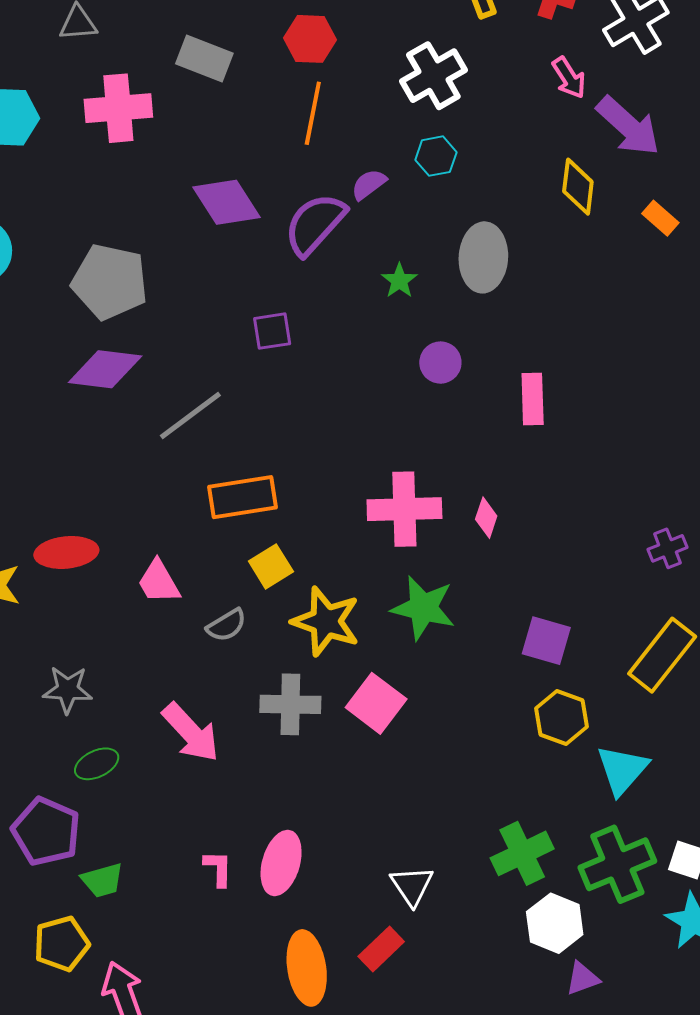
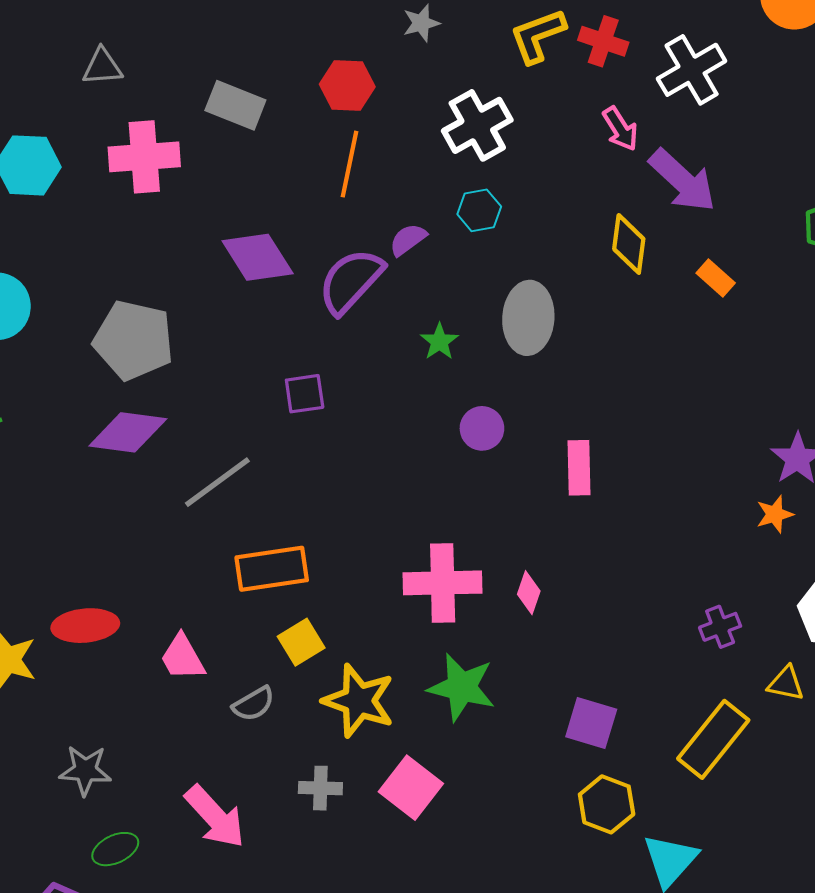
gray cross: (290, 704) -> (320, 788), size x0.7

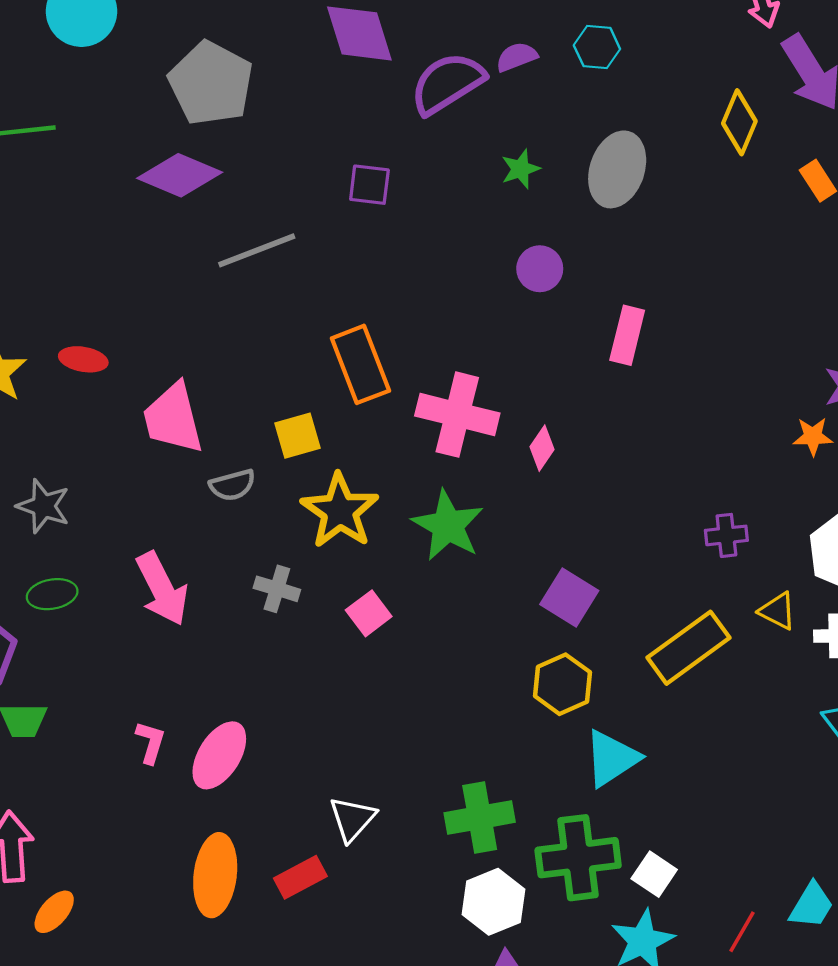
orange rectangle: (272, 569) -> (360, 364), moved, turned 62
red ellipse: (85, 626) -> (83, 359), size x0.7
pink trapezoid: (182, 657) -> (173, 418), size x1.4
pink square: (411, 788) -> (369, 613), size x0.7

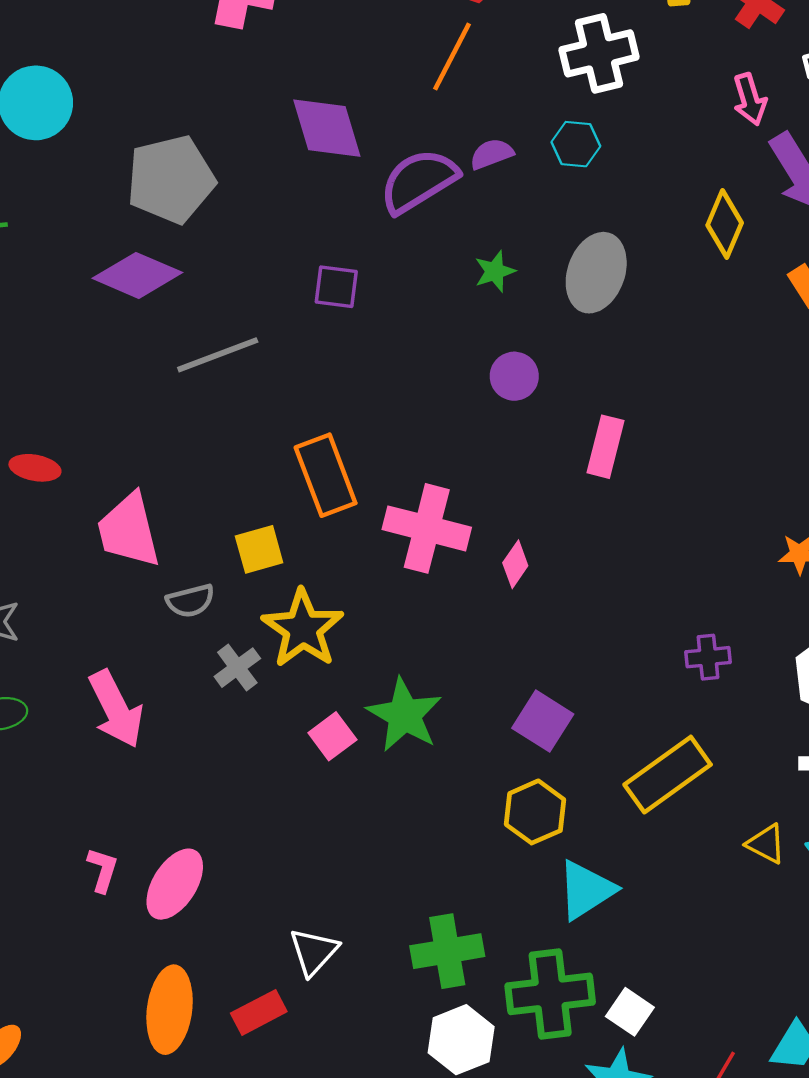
gray pentagon: (211, 83) -> (171, 179), turned 30
green star: (448, 526) -> (404, 715), moved
gray cross: (277, 589) -> (237, 668), moved, turned 36
yellow triangle: (778, 611) -> (766, 844), moved

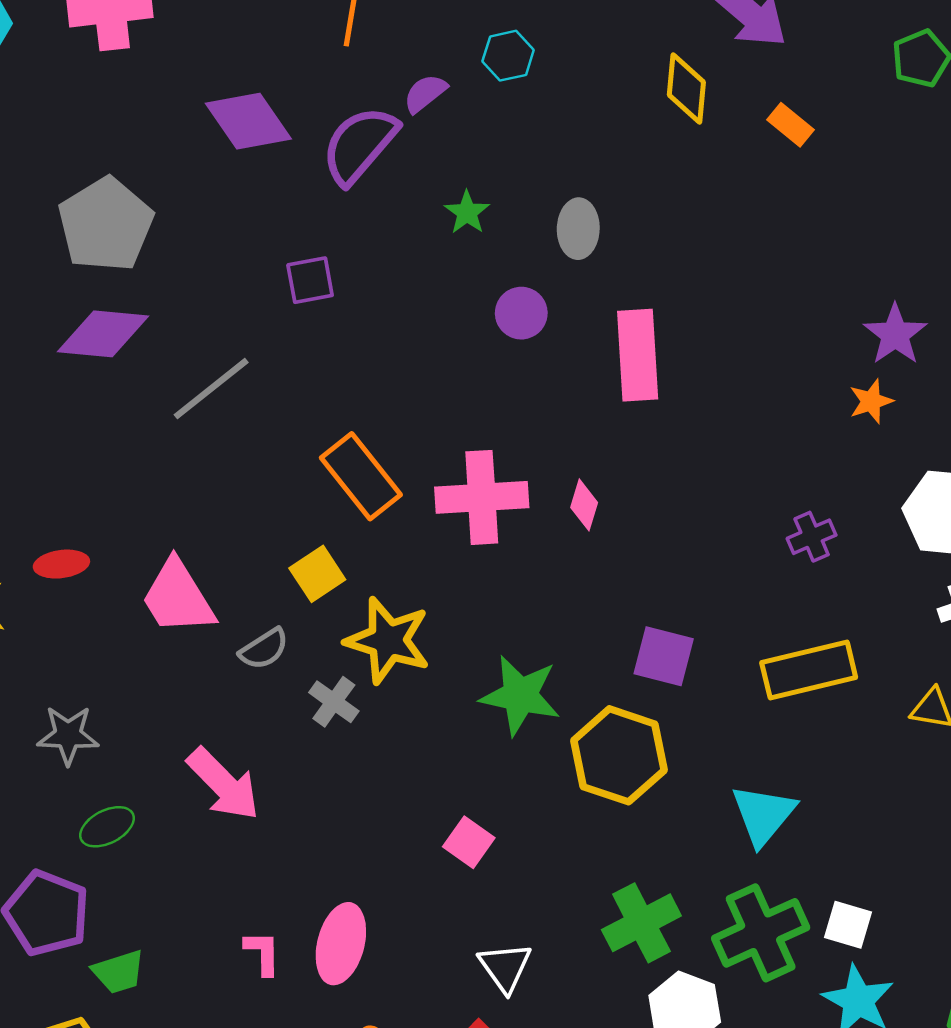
gray ellipse: (596, 273) -> (578, 229), moved, size x0.7
pink rectangle: (605, 447) -> (638, 355), size x1.4
pink square: (332, 736) -> (469, 842), moved
yellow rectangle: (668, 775) -> (809, 670), turned 40
yellow hexagon: (535, 812) -> (619, 755), moved, size x1.4

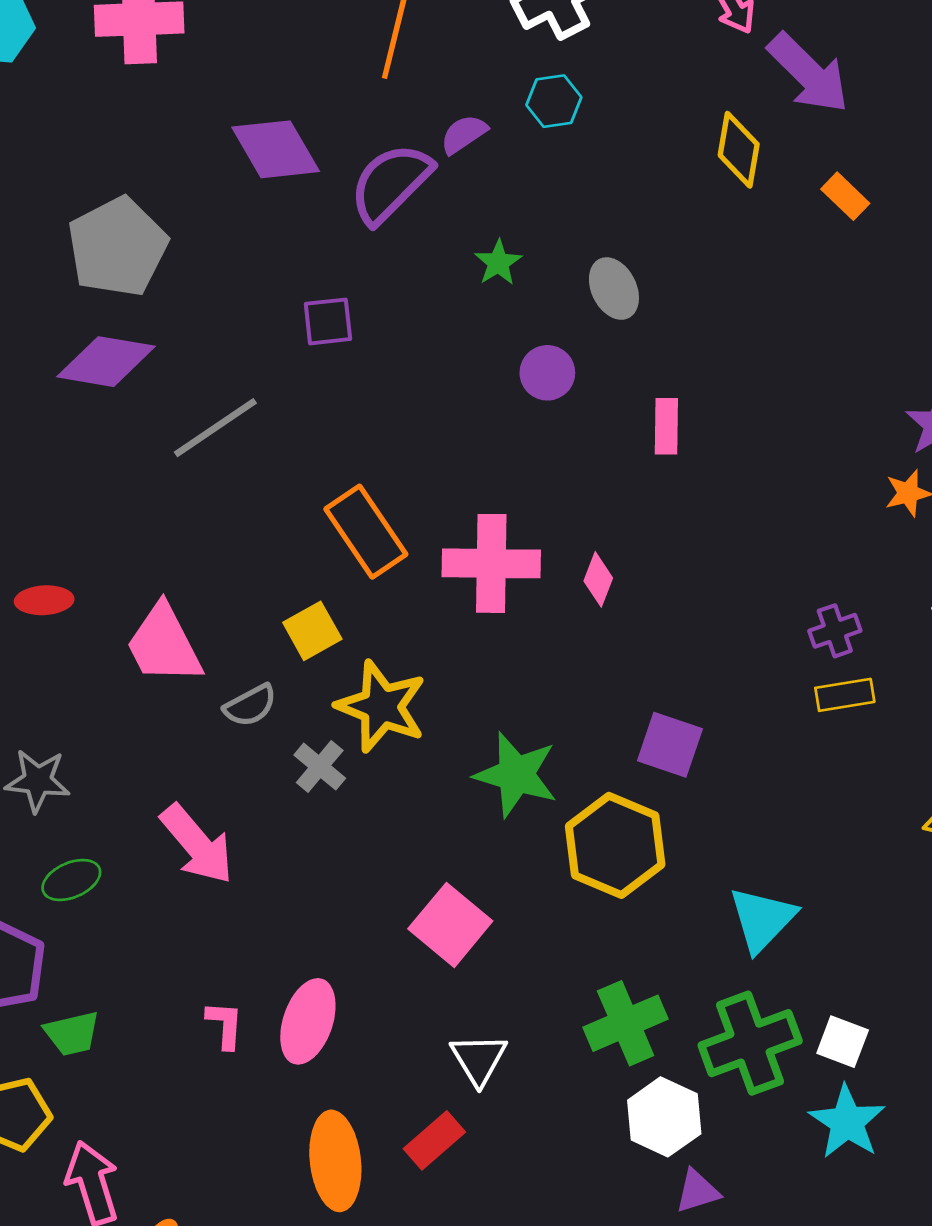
gray ellipse: (578, 229) -> (614, 289), turned -32
pink rectangle: (638, 355) -> (666, 426), size x0.6
yellow rectangle: (809, 670) -> (845, 695), moved, size x0.6
pink square: (469, 842) -> (450, 925), size x1.5

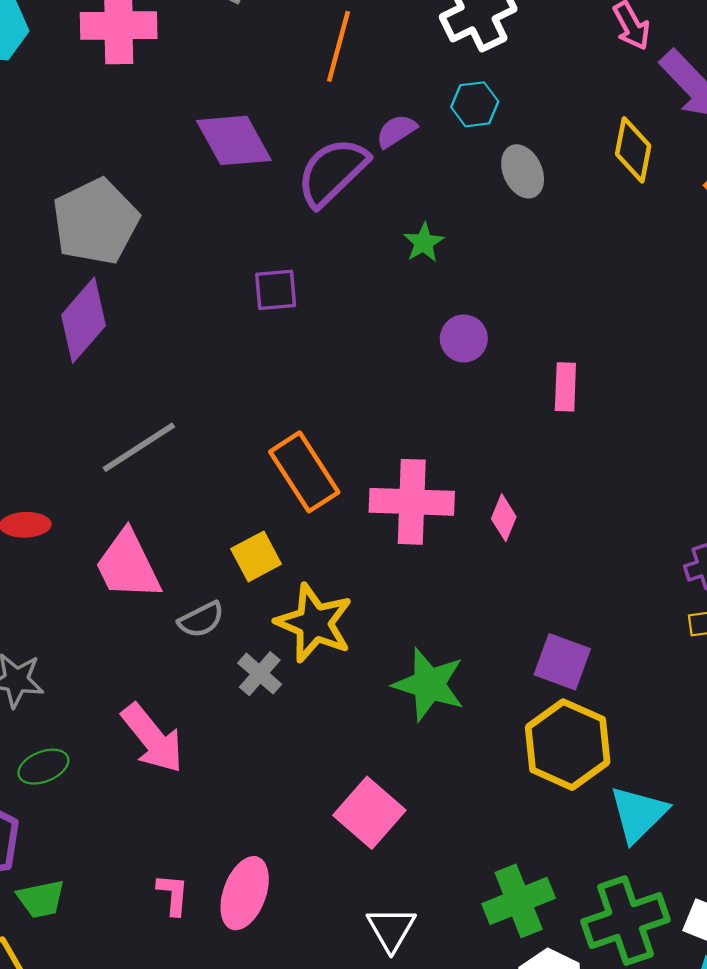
gray ellipse: (614, 289) -> (523, 171), moved
purple diamond: (106, 362) -> (83, 320), turned -60
gray line: (215, 428) -> (139, 447), moved
yellow hexagon: (615, 845) -> (568, 745), moved

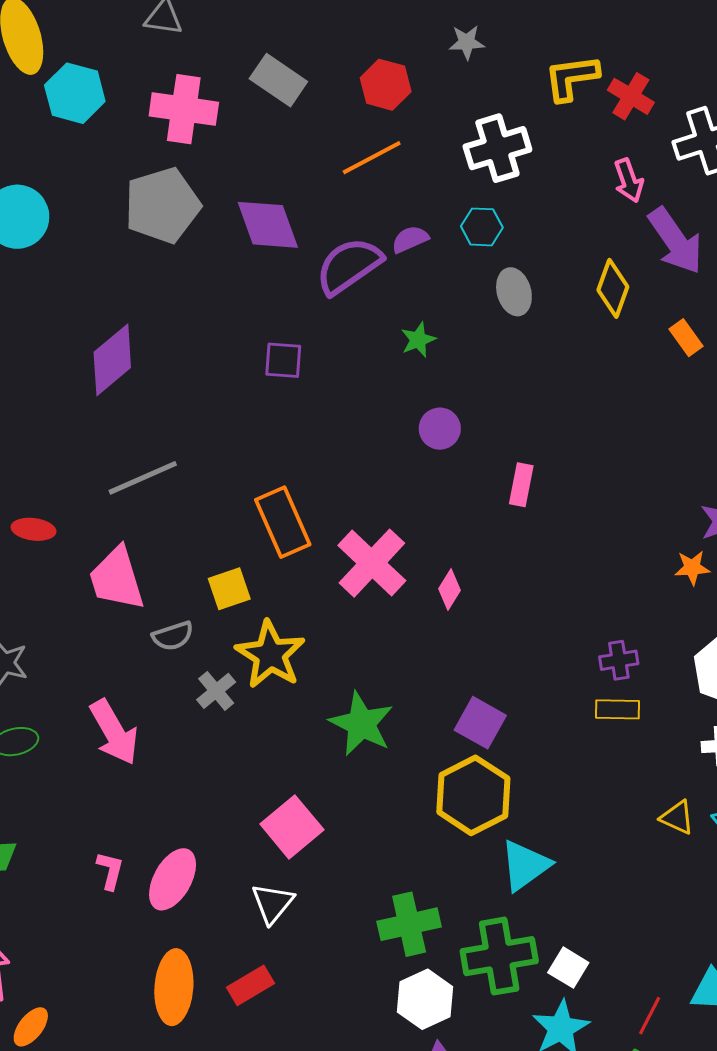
orange line: (339, 46) -> (372, 158), turned 38
gray pentagon: (96, 222) -> (162, 205), moved
pink cross: (412, 502) -> (372, 563), turned 32
white triangle: (391, 929) -> (273, 903), moved

